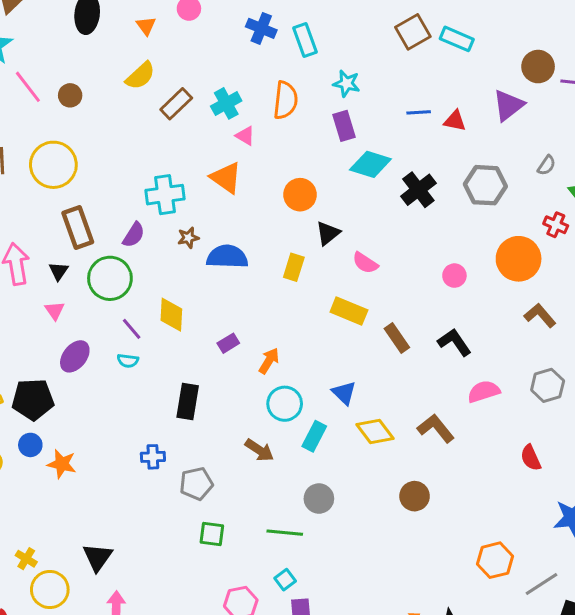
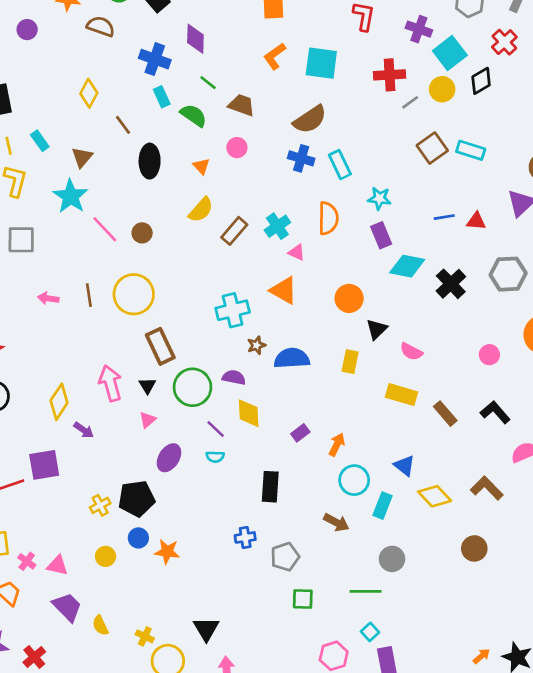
purple semicircle: (134, 235) -> (234, 377), moved, turned -105
pink triangle: (55, 310) -> (148, 420), turned 30

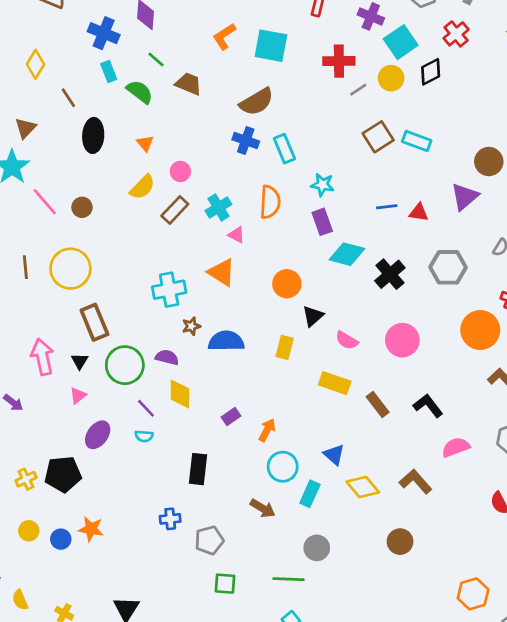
pink circle: (237, 148) -> (180, 171), moved
pink circle: (489, 355) -> (402, 340), moved, size x1.6
blue circle: (138, 538) -> (61, 539), moved

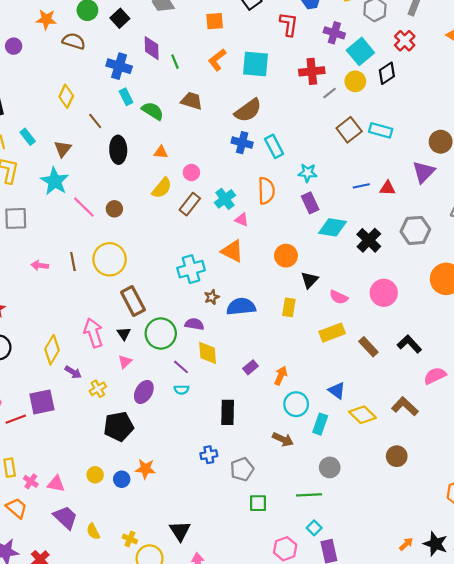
green line: (156, 60) -> (175, 62), moved, turned 32
orange triangle: (145, 143) -> (161, 152), turned -40
yellow rectangle: (335, 383) -> (332, 333), turned -35
yellow cross: (26, 479) -> (98, 389), moved

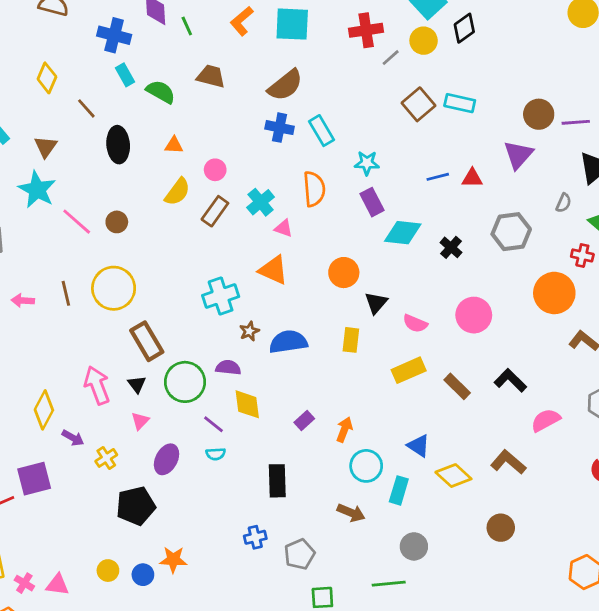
black cross: (369, 240) -> (451, 247), size x0.7

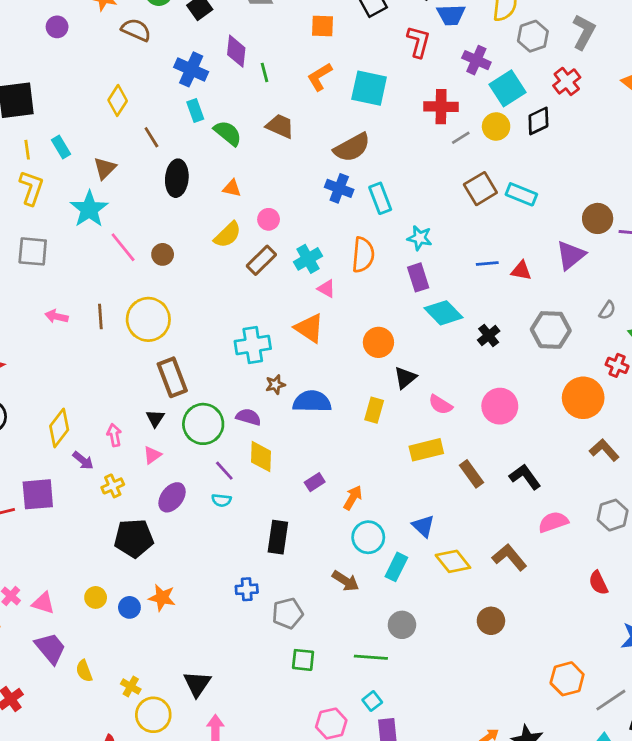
cyan diamond: (403, 233) -> (443, 313), turned 30
pink arrow: (97, 385) -> (114, 435), moved, size x0.6

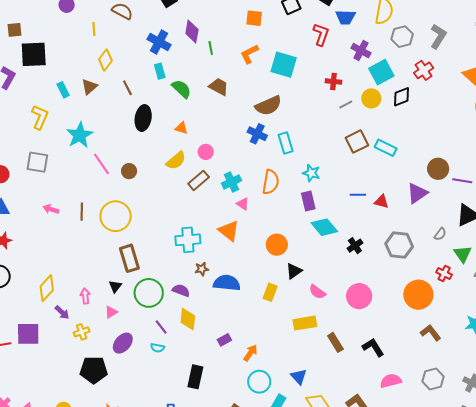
red cross: (441, 107) -> (333, 81), size x0.7
yellow line: (27, 150) -> (94, 29), moved
brown triangle: (105, 168) -> (89, 87), moved

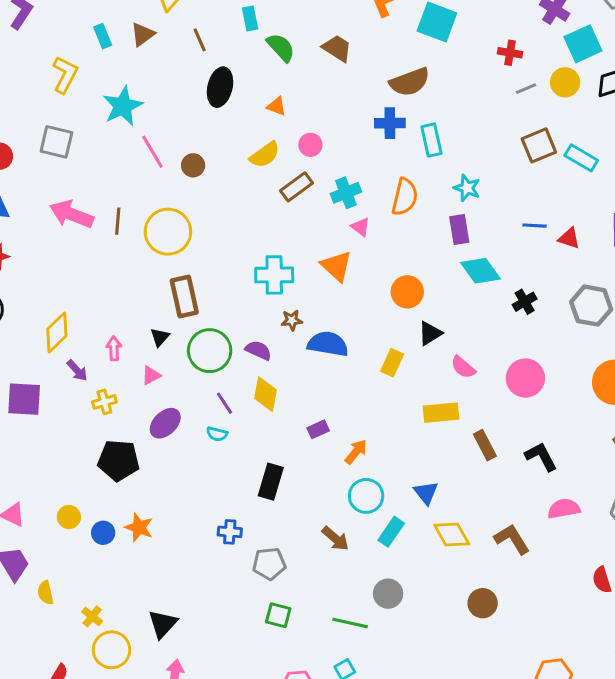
blue cross: (257, 134) -> (390, 123), turned -30
pink arrow: (51, 209) -> (72, 214), size x1.8

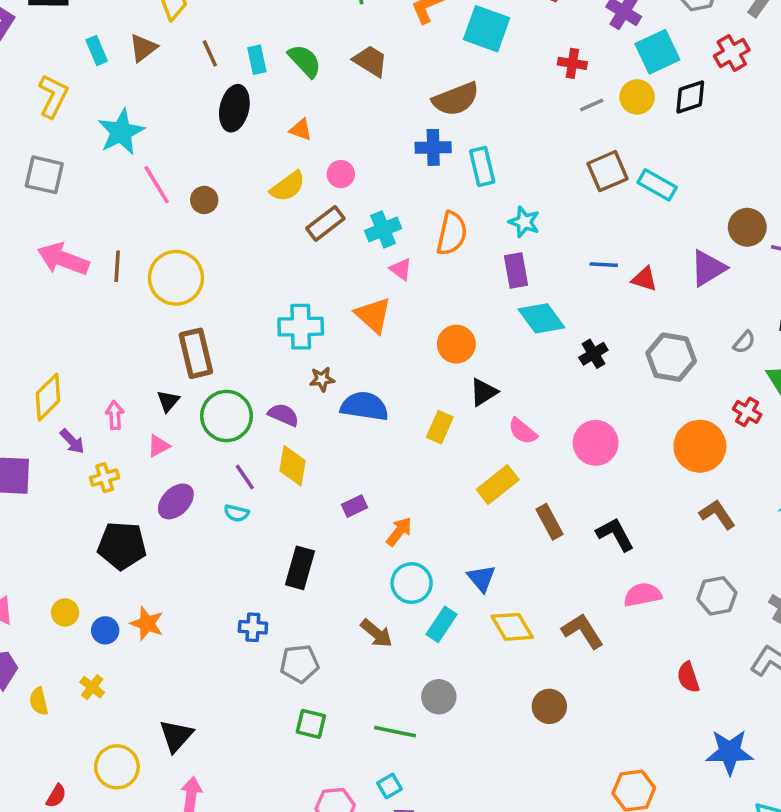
cyan rectangle: (250, 18) -> (257, 60), moved
yellow rectangle: (441, 413) -> (498, 485), turned -32
yellow cross: (92, 616) -> (92, 687), moved

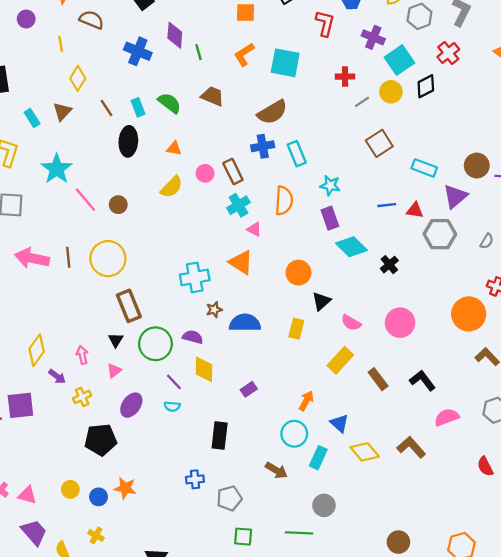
cyan rectangle: (657, 185) -> (424, 168), moved
brown rectangle: (325, 223) -> (233, 171), moved, turned -70
gray hexagon: (671, 357) -> (440, 234), moved
orange arrow: (399, 532) -> (306, 401), moved
brown circle: (549, 706) -> (398, 542), moved

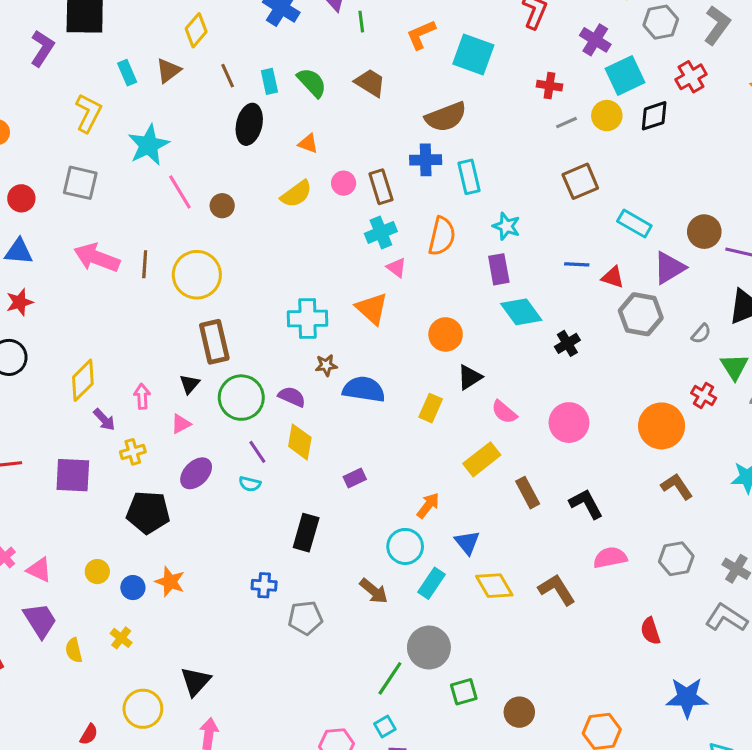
purple square: (20, 405) -> (73, 475), moved
gray circle: (324, 505) -> (429, 648), size x1.4
green line: (299, 533) -> (390, 678), turned -68
green square: (243, 537) -> (464, 692), moved, turned -30

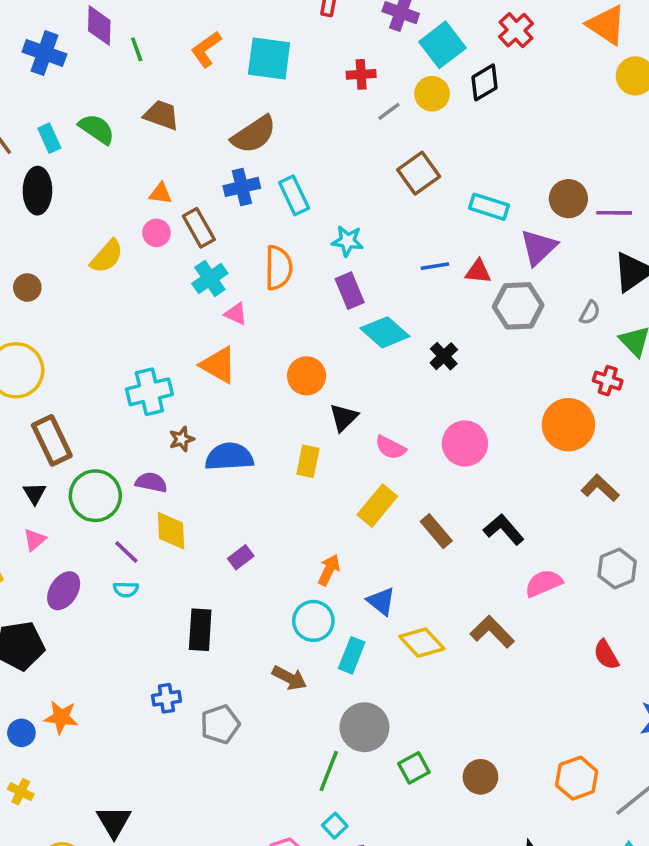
orange triangle: (308, 144) -> (160, 193), moved

